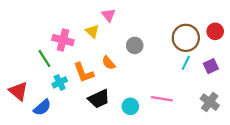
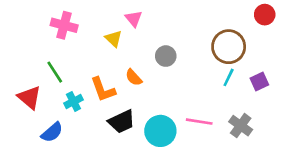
red circle: (215, 31) -> (265, 15), moved
pink cross: (63, 40) -> (64, 25), moved
red triangle: (18, 91) -> (29, 98), moved
gray cross: (210, 102) -> (241, 126), moved
cyan circle: (130, 106) -> (160, 131), size x1.5

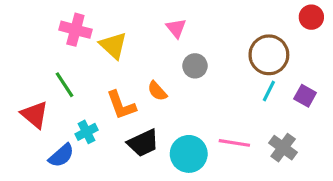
pink triangle: (134, 19) -> (176, 28), moved
yellow triangle: (114, 39) -> (113, 45), moved, size x1.4
purple square: (259, 81) -> (305, 96), turned -36
cyan cross: (73, 102) -> (86, 132), moved

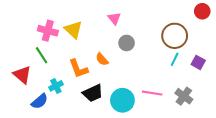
pink cross: (75, 30) -> (48, 31), moved

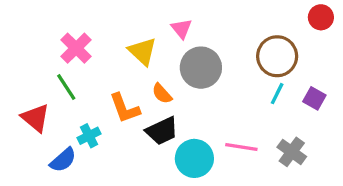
yellow triangle: (73, 30) -> (143, 51), moved
pink cross: (48, 31) -> (76, 48), turned 30
gray circle: (127, 43) -> (201, 68), size x1.6
black trapezoid: (93, 93) -> (162, 131), moved

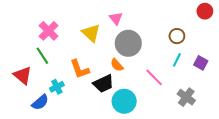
brown circle: (277, 56) -> (177, 36), size x0.6
orange semicircle: (162, 94) -> (117, 65), moved
pink line: (241, 147) -> (154, 77), moved, turned 36

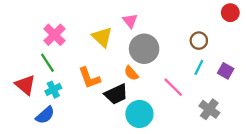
cyan cross: (57, 87) -> (53, 90), moved

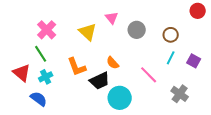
gray circle: (144, 49) -> (137, 30), moved, size x0.7
blue semicircle: (45, 115) -> (39, 99), turned -102

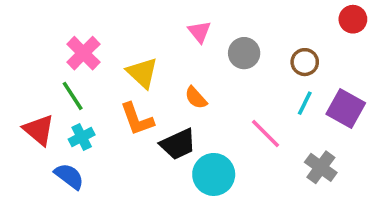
yellow triangle: (88, 32) -> (142, 73), moved
purple square: (194, 61) -> (346, 108), size x1.5
orange semicircle: (113, 63) -> (196, 98), moved

